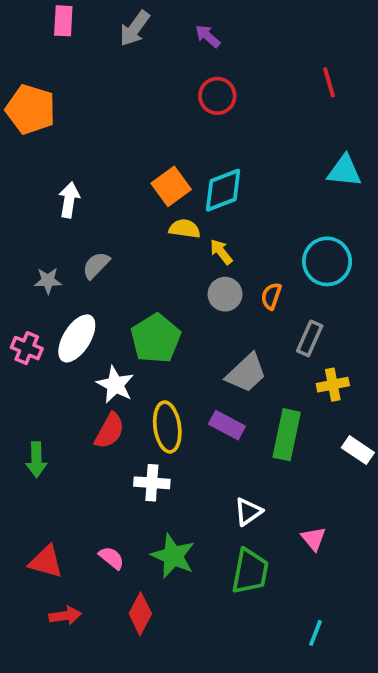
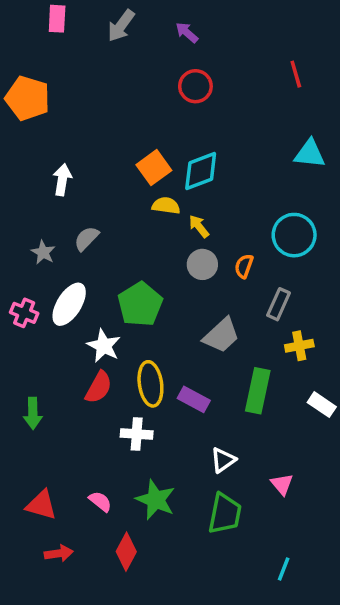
gray star: (48, 281) -> (43, 252), turned 30
purple rectangle: (227, 425) -> (194, 399), moved

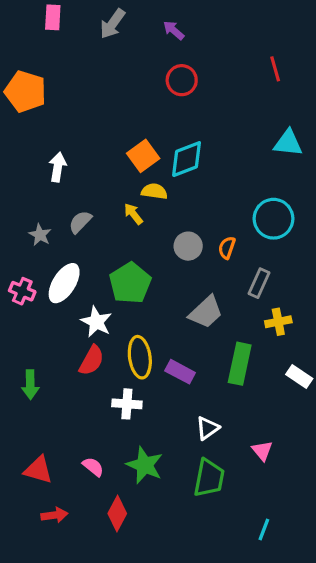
yellow arrow: (199, 226) -> (133, 214), moved

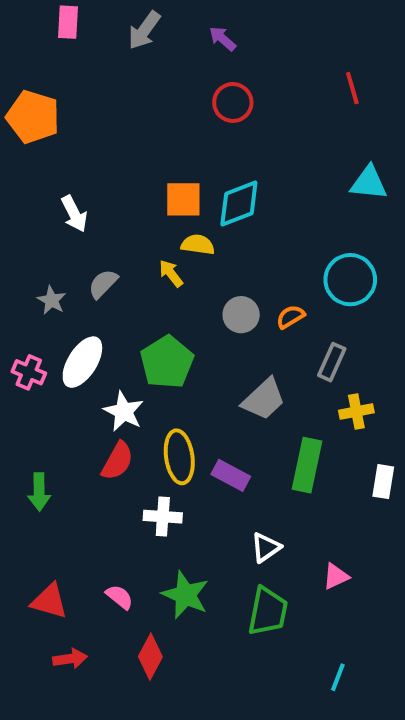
orange square: (143, 156) -> (183, 199), turned 36
white arrow: (58, 167) -> (74, 214), turned 144
orange semicircle: (227, 248) -> (290, 317), turned 40
white rectangle: (299, 377) -> (383, 482), turned 65
pink triangle: (262, 451) -> (336, 576), turned 45

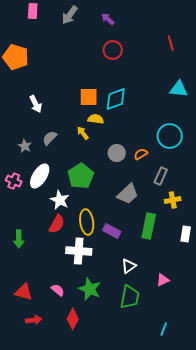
white cross: (163, 517) -> (79, 251), size x1.4

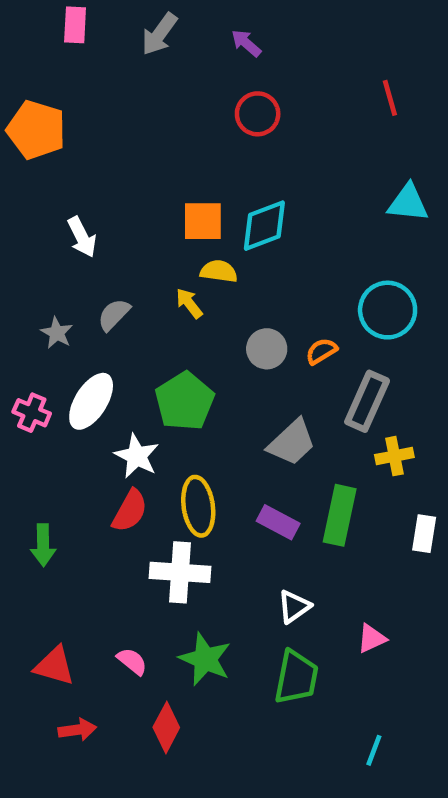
gray rectangle: (161, 176) -> (367, 401), size x1.4
purple rectangle: (112, 231) -> (278, 522), moved

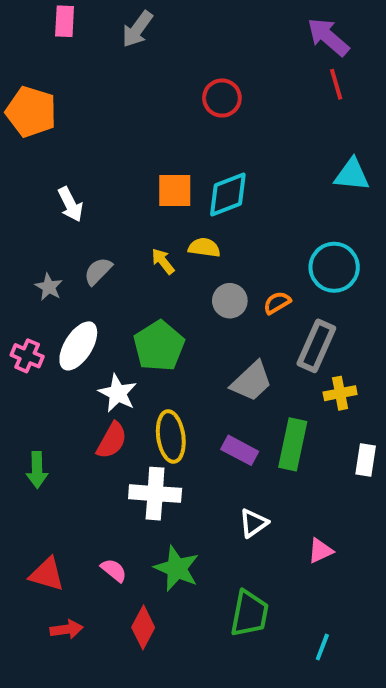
purple arrow: (246, 43) -> (328, 37), moved, size x1.6
yellow semicircle: (219, 271) -> (204, 248), moved
green trapezoid: (296, 677) -> (249, 614), moved

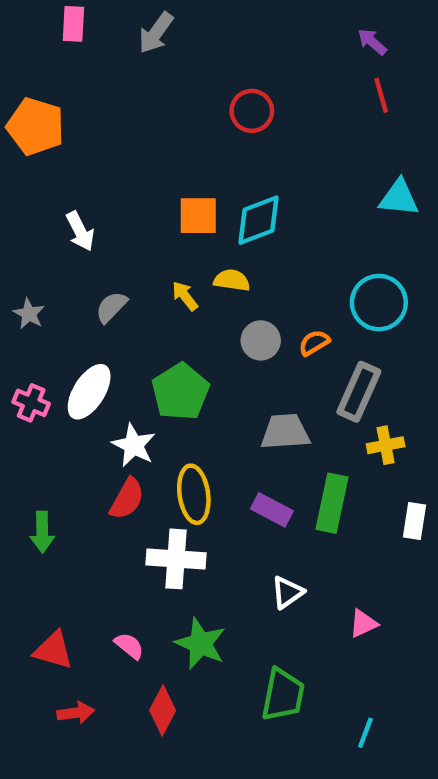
purple arrow: (328, 37) -> (372, 42), size x0.6
gray star: (49, 287) -> (29, 314), moved
gray trapezoid: (251, 381) -> (285, 432), turned -141

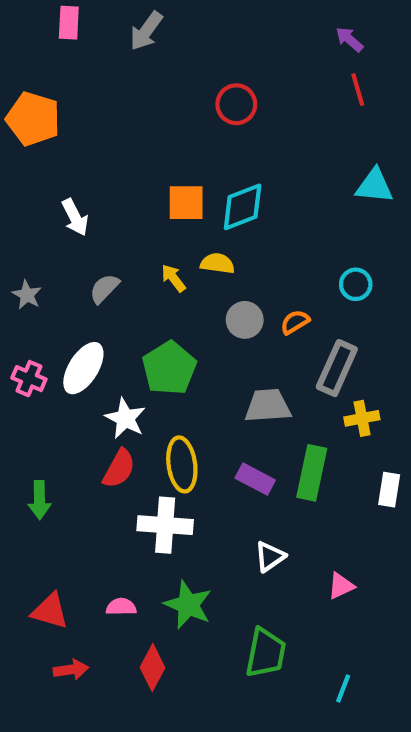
cyan circle: (379, 303) -> (356, 284), size x0.6
pink semicircle: (129, 646) -> (121, 607), turned -40

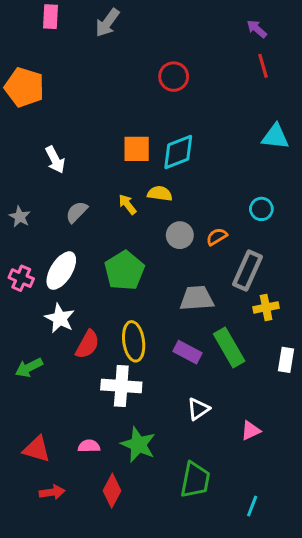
white star: (125, 418) -> (60, 318), moved
green rectangle: (312, 473) -> (229, 348), turned -42
green arrow: (39, 500) -> (29, 368), turned 64

